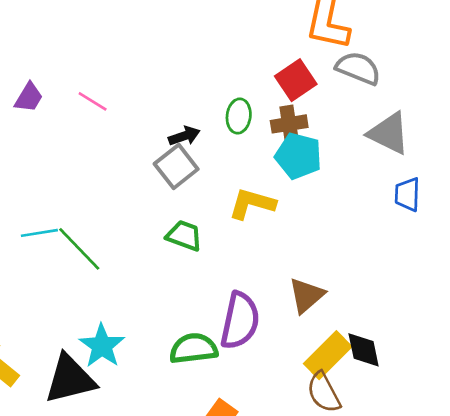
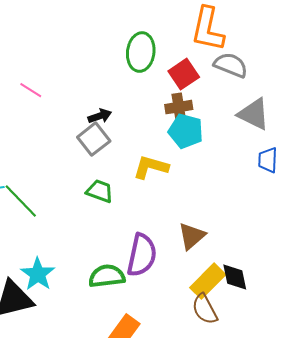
green ellipse: (239, 116) -> (141, 52), moved, size x1.5

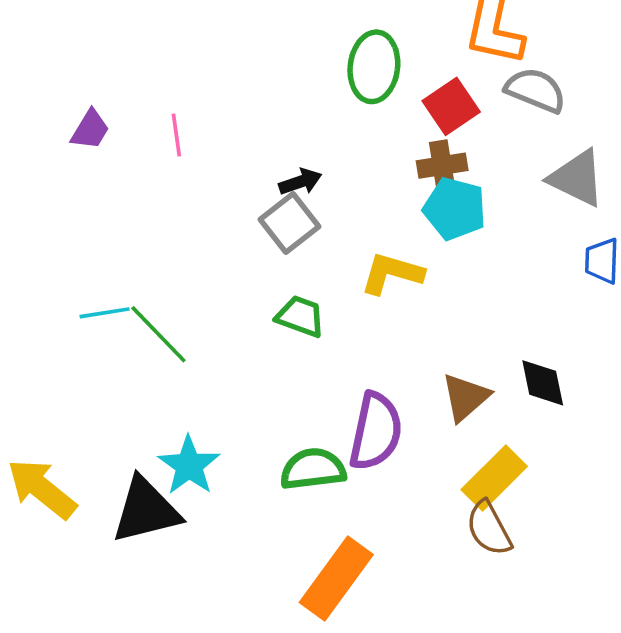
pink line: (31, 90) -> (176, 135), turned 50
black diamond: (235, 277) -> (543, 383), moved

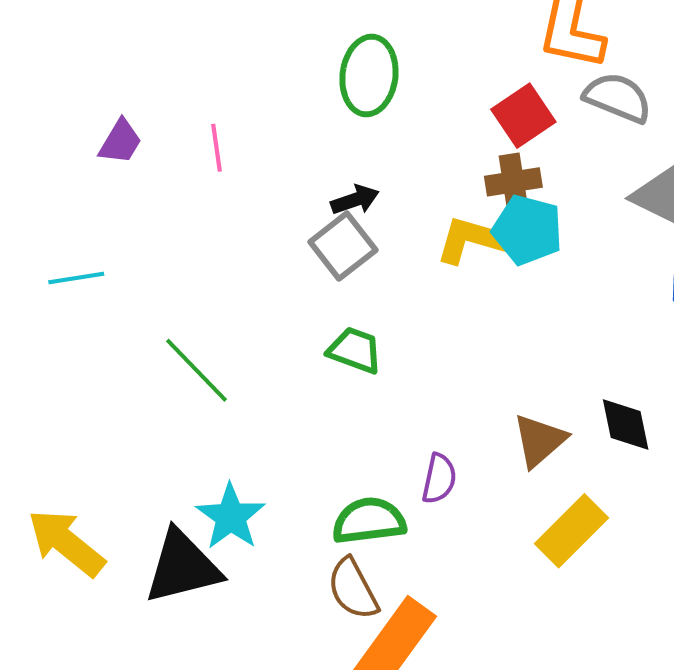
green ellipse: (374, 67) -> (369, 76), moved
yellow L-shape: (392, 273) -> (471, 240), moved
cyan line: (105, 313) -> (76, 278), moved
purple semicircle: (376, 431) -> (439, 479), size x0.6
brown semicircle: (489, 528) -> (353, 589), moved

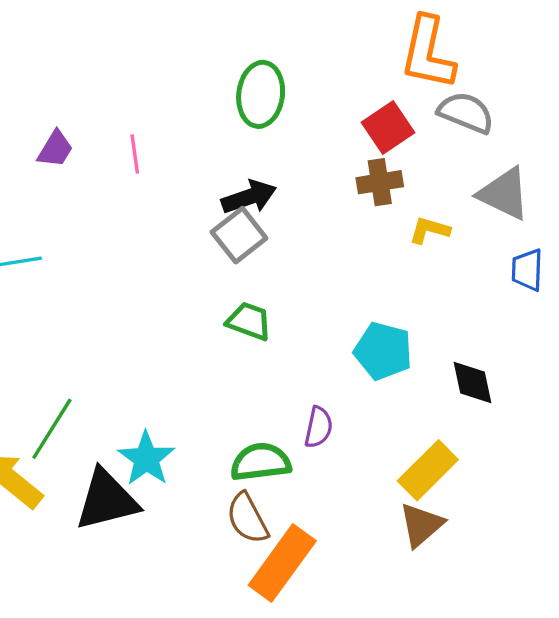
black arrow: (355, 200) -> (249, 197), size x1.4
cyan pentagon: (527, 230) -> (383, 351), moved
yellow L-shape: (471, 240) -> (429, 230), moved, size x0.7
green line: (197, 370) -> (52, 429), moved, turned 76
brown triangle: (539, 440) -> (421, 525), moved

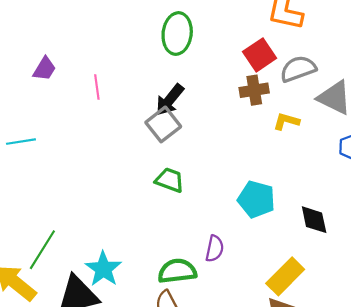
gray semicircle: (466, 113) -> (298, 69), moved, turned -42
pink line: (135, 154) -> (97, 87), moved
black arrow: (249, 197) -> (170, 100), turned 148

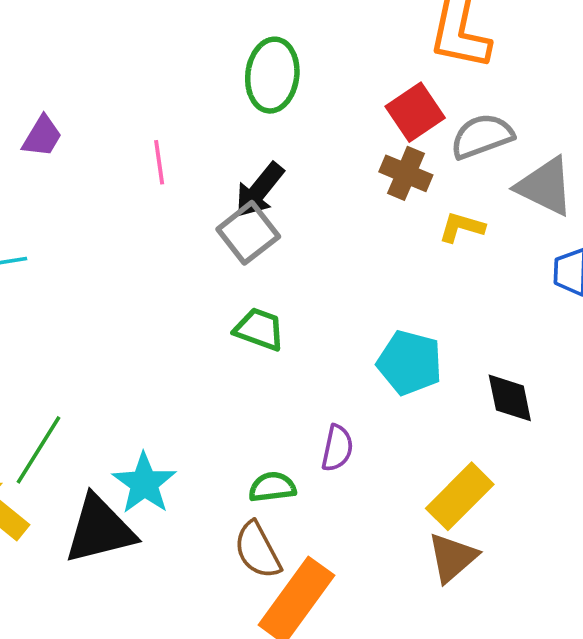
pink line: (97, 87) -> (159, 162), moved
brown cross: (254, 90) -> (406, 173), turned 32
green semicircle: (177, 271) -> (272, 487), size x0.7

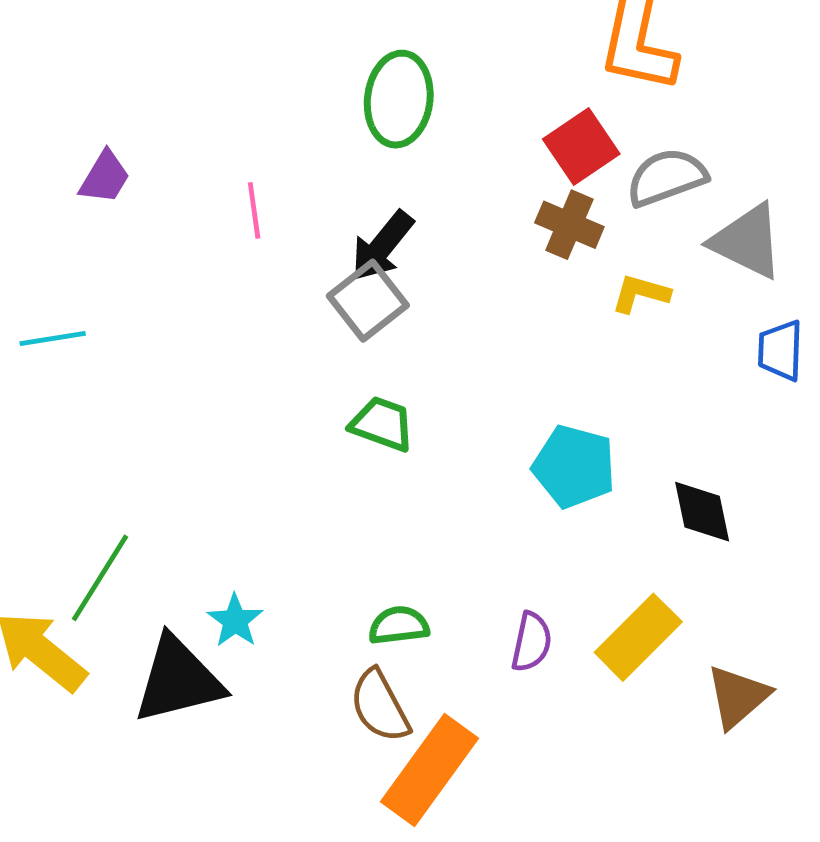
purple semicircle: (337, 448) -> (531, 642), moved
cyan star: (144, 483) -> (235, 621), size x0.7
brown triangle: (452, 558) -> (738, 696), moved

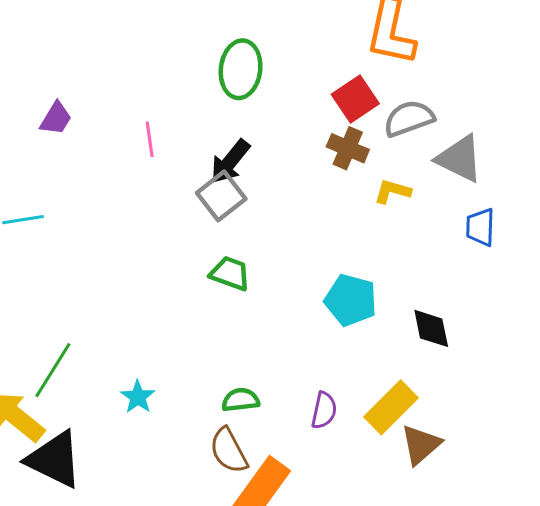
black triangle: (178, 680) -> (54, 460), moved, turned 40
brown triangle: (738, 696) -> (421, 445), moved

